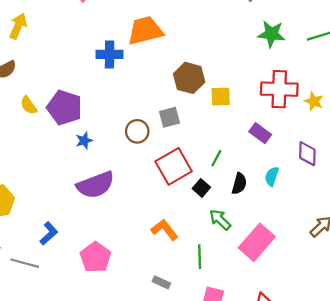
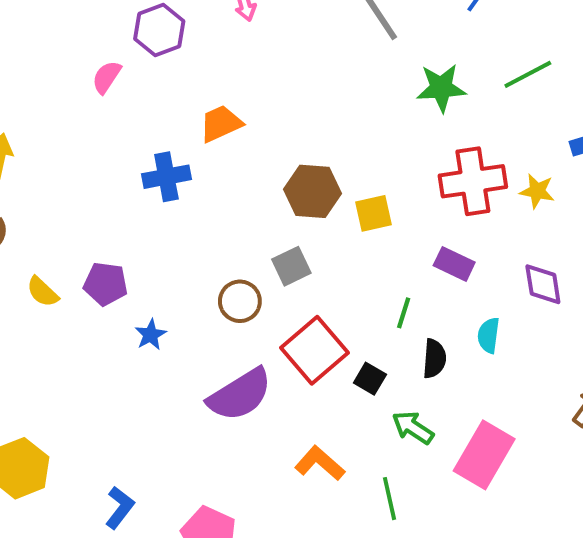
orange trapezoid: (145, 31) -> (221, 124), size x0.7
purple pentagon: (64, 108) -> (106, 284), size x0.7
green line: (216, 158) -> (404, 313), moved
purple semicircle: (96, 185) -> (240, 395), moved

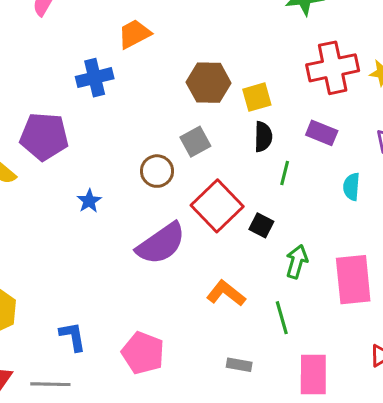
purple pentagon: (106, 284) -> (44, 136), moved, size x1.4
black semicircle: (434, 359) -> (263, 137), moved
green arrow: (413, 428) -> (297, 262), turned 76
pink rectangle: (484, 455) -> (353, 280), turned -33
blue L-shape: (120, 508) -> (73, 336), turned -44

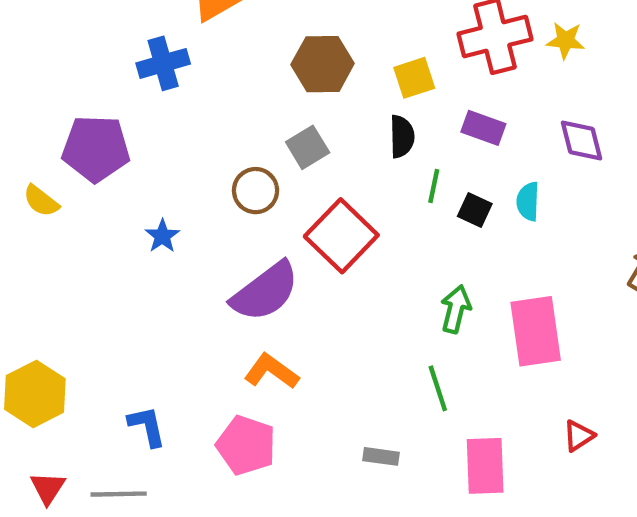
yellow square: (257, 97) -> (414, 78), moved
black square: (261, 225) -> (475, 210), moved
orange L-shape: (226, 293) -> (271, 371), moved

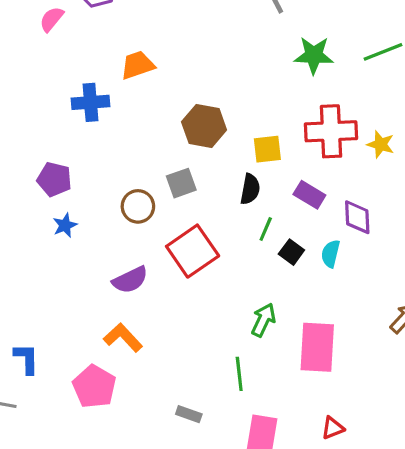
purple diamond: (581, 141) -> (357, 217), moved
purple pentagon: (96, 148) -> (54, 179), moved, size x0.7
purple semicircle: (265, 292) -> (130, 280), size x0.7

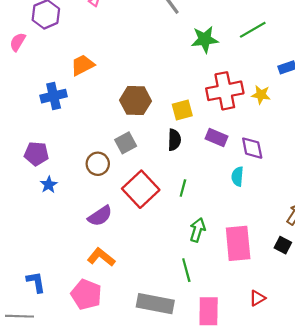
green line: (266, 229) -> (183, 188), moved
black square: (291, 252) -> (283, 245), moved
gray rectangle: (189, 414) -> (155, 304), size x2.0

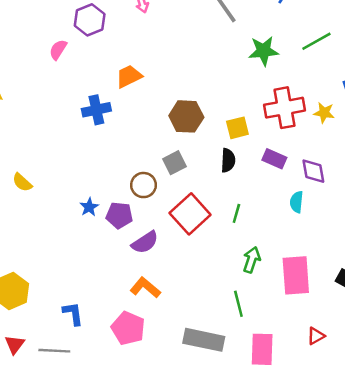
purple pentagon: (36, 154) -> (119, 215), moved

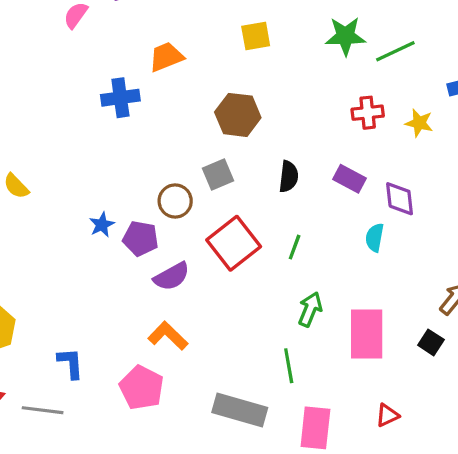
green line: (316, 41) -> (395, 51), moved
red cross: (285, 108) -> (368, 113), size x0.6
yellow square: (237, 128) -> (256, 36), moved

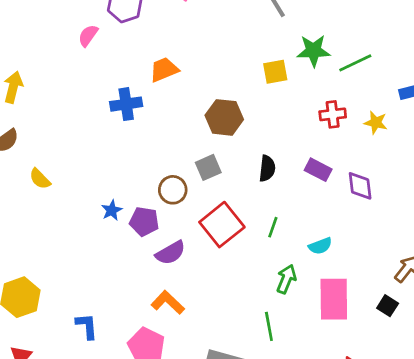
yellow square: (256, 36) -> (275, 72), moved
cyan semicircle: (375, 238) -> (320, 246), moved, turned -120

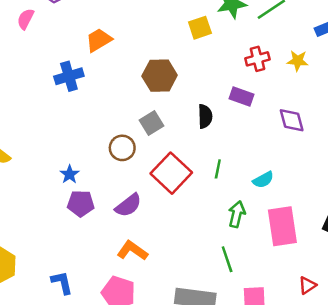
purple rectangle: (318, 170) -> (242, 96), moved
purple pentagon: (144, 221) -> (81, 204), moved

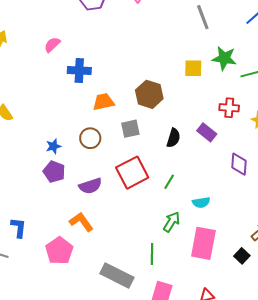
pink semicircle: (26, 19) -> (52, 45), moved
orange trapezoid: (99, 40) -> (103, 102), moved
brown circle: (122, 148) -> (90, 138), moved

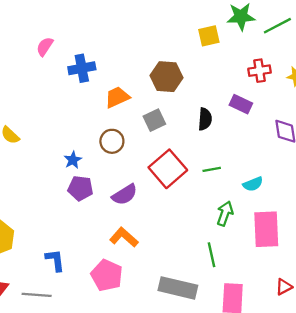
green line: (169, 182) -> (212, 169), turned 63

